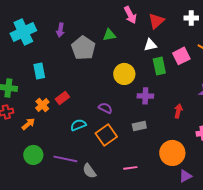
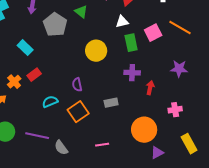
green triangle: (109, 35) -> (81, 12), turned 48
cyan rectangle: (39, 71) -> (25, 48), moved, turned -35
purple cross: (145, 96) -> (132, 73), moved
purple semicircle: (105, 108) -> (77, 85), turned -128

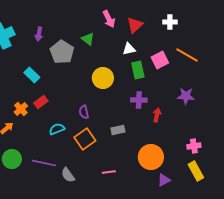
pink cross: (175, 110) -> (194, 146), moved

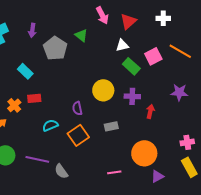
green rectangle: (138, 70) -> (131, 66), turned -36
yellow circle: (103, 78) -> (103, 90), moved
red rectangle: (41, 102) -> (34, 98), turned 32
pink line: (109, 172) -> (114, 172), moved

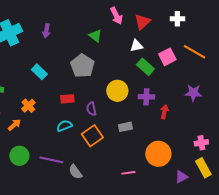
gray pentagon: (55, 48) -> (82, 66), moved
red rectangle: (34, 98) -> (67, 99), moved
purple triangle: (157, 176) -> (181, 177), moved

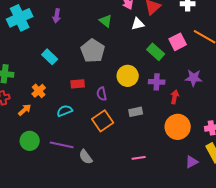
white triangle: (136, 46) -> (138, 24), moved
purple star: (193, 93) -> (194, 78), moved
cyan semicircle: (64, 126) -> (65, 111), moved
orange circle: (158, 154) -> (178, 127), moved

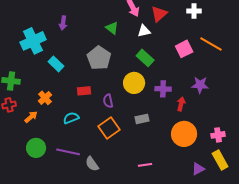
cyan cross: (20, 18) -> (33, 41), moved
green rectangle: (156, 52) -> (145, 58), moved

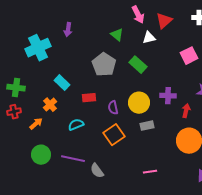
green rectangle: (145, 58) -> (138, 65), moved
cyan rectangle: (56, 64) -> (62, 83), moved
yellow circle: (134, 83) -> (139, 103), moved

